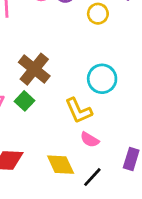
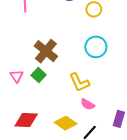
cyan circle: (102, 79) -> (96, 47), moved
yellow diamond: (61, 165) -> (66, 123), turned -30

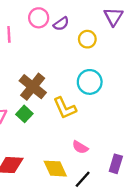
yellow L-shape: (79, 82) -> (65, 108), moved
yellow diamond: (66, 123) -> (55, 169), turned 30

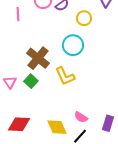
cyan circle: (90, 82) -> (73, 45), moved
pink semicircle: (80, 147) -> (81, 117), moved

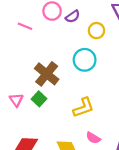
pink line: (18, 14) -> (25, 26), turned -64
yellow L-shape: (65, 76) -> (83, 108), moved, turned -85

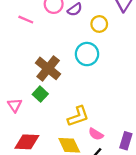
pink triangle: (16, 100) -> (15, 105), moved
yellow L-shape: (83, 108) -> (78, 116), moved

